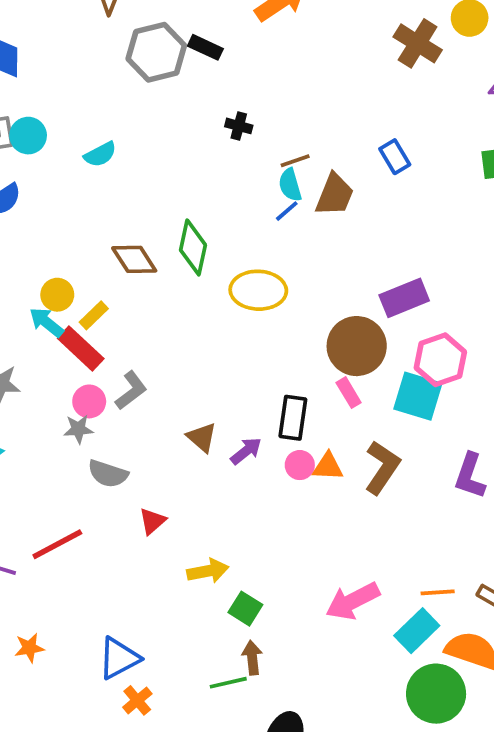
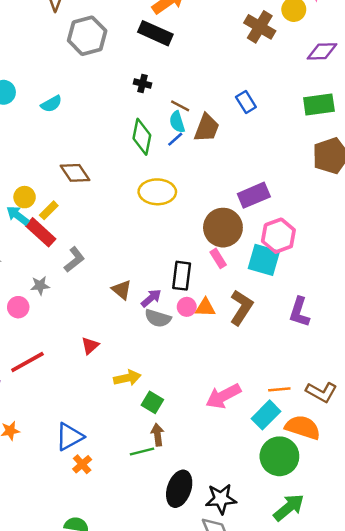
black rectangle: (205, 47) -> (155, 33), moved, size x1.5
brown line: (295, 161) -> (180, 106), turned 48
green diamond: (193, 247) -> (142, 137), moved
pink circle: (89, 401) -> (18, 307), moved
gray semicircle: (108, 474) -> (158, 318), moved

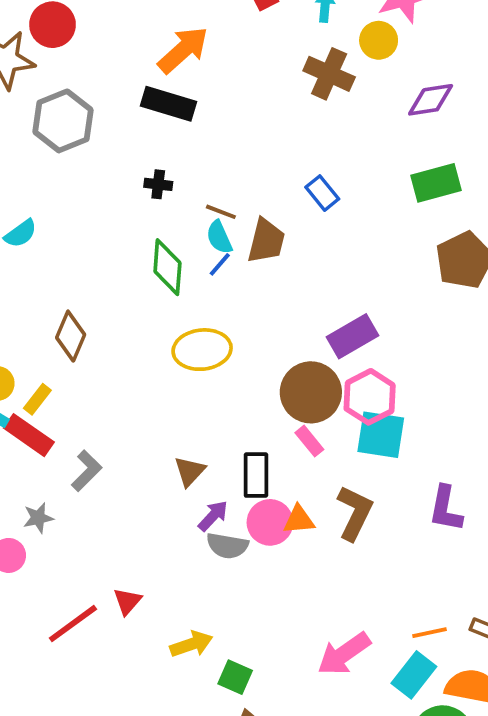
brown diamond: (75, 173) -> (71, 336), turned 64
pink hexagon: (278, 236) -> (370, 397), moved
brown triangle: (122, 290) -> (190, 471), moved, turned 40
pink circle: (187, 307) -> (270, 522), size x1.5
red line: (27, 362) -> (73, 624), moved

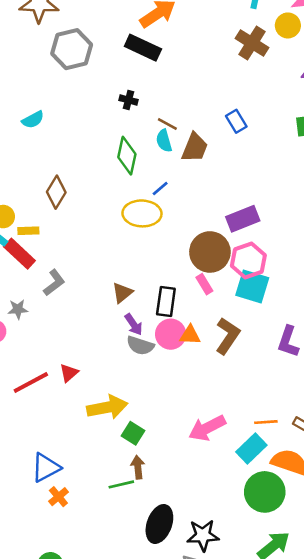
blue line: (220, 264) -> (160, 188), moved
yellow rectangle: (37, 399) -> (28, 231), turned 42
purple arrow: (213, 516) -> (134, 324), turned 95
yellow arrow: (191, 644) -> (107, 407), size x1.4

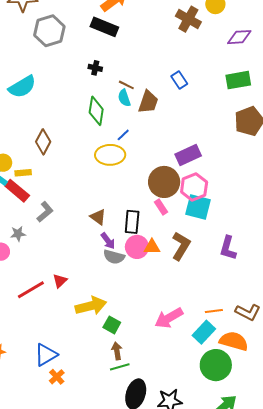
cyan semicircle: (33, 120) -> (22, 87), size x1.6
brown triangle: (122, 293) -> (98, 217), turned -42
green line: (121, 484) -> (120, 367), moved

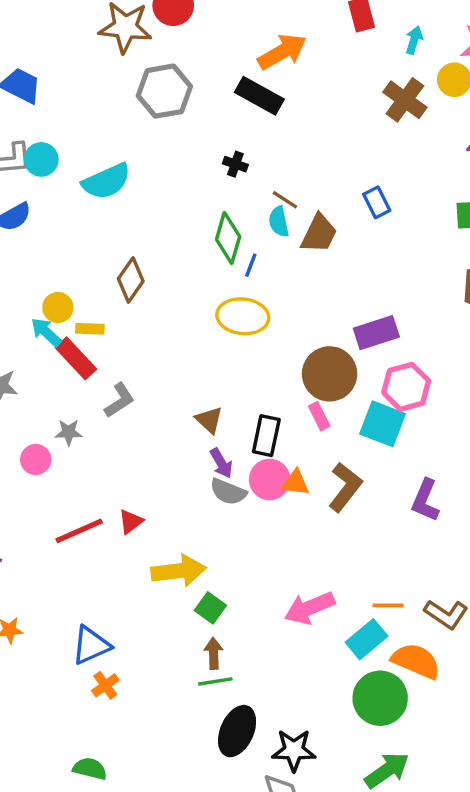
blue line: (123, 135) -> (251, 265), moved, turned -32
pink hexagon: (194, 187) -> (406, 387), moved

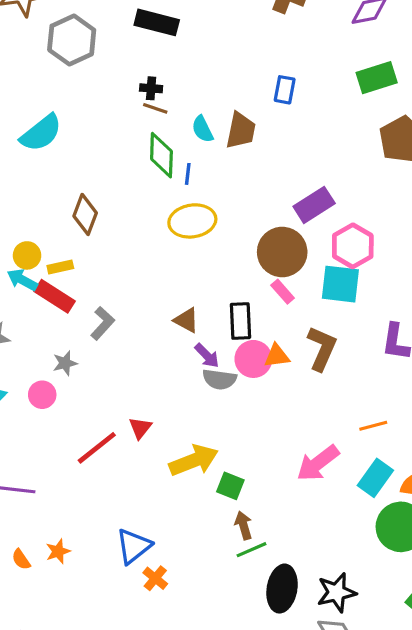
brown line: (285, 200) -> (155, 108), moved
blue rectangle: (377, 202) -> (285, 90), turned 52
orange line: (388, 605) -> (373, 426), moved

